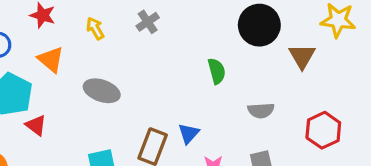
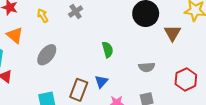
green semicircle: (217, 71) -> (108, 50), moved
gray ellipse: (102, 91) -> (47, 55), turned -70

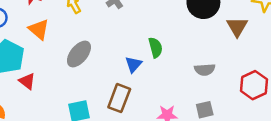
blue triangle: (101, 82) -> (133, 64), moved

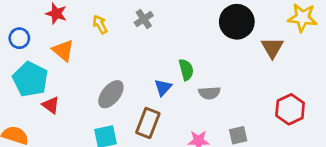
gray ellipse: (79, 54) -> (111, 94), moved
gray semicircle: (205, 70) -> (209, 93), moved

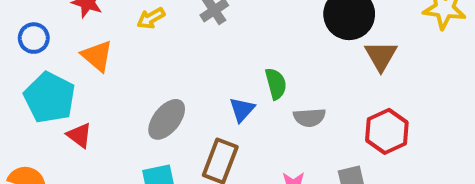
yellow arrow: (100, 24) -> (151, 18), turned -90
brown triangle: (272, 48) -> (381, 56), moved
red hexagon: (290, 109) -> (387, 131), moved

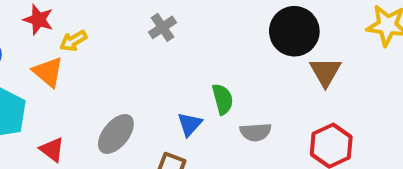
yellow arrow: (151, 18) -> (73, 41), moved
red triangle: (79, 135) -> (52, 149), moved

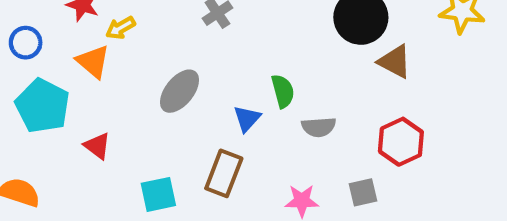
brown triangle: (325, 72) -> (395, 62), turned -32
gray ellipse: (116, 134) -> (179, 91), moved

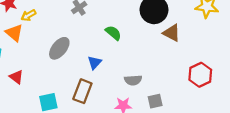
green semicircle: (283, 91) -> (113, 33), moved, turned -35
gray semicircle: (319, 127) -> (133, 80), moved
red hexagon: (401, 142) -> (200, 75), moved

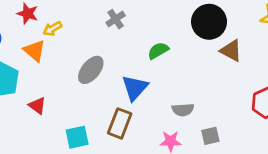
green semicircle: (113, 33) -> (158, 51), turned -70
blue triangle: (95, 63) -> (135, 88), size x1.5

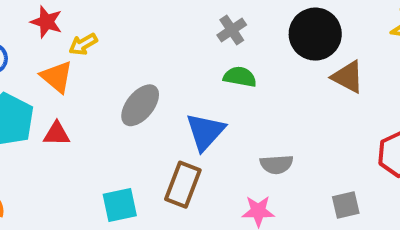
gray cross: (116, 19) -> (232, 30), moved
green semicircle: (158, 51) -> (240, 77), turned 40
red triangle: (37, 106) -> (57, 134), moved, turned -36
gray square: (210, 136) -> (346, 205), moved

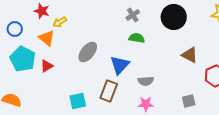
brown triangle: (348, 77) -> (190, 55), moved
red triangle: (57, 134) -> (47, 66), turned -32
gray semicircle: (277, 164) -> (146, 81), moved

